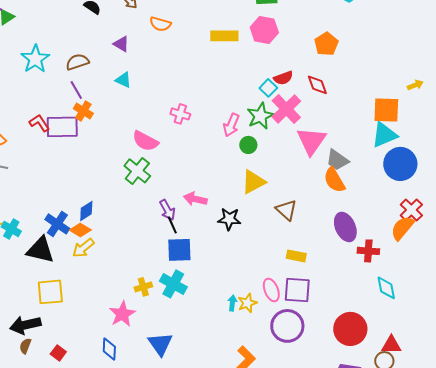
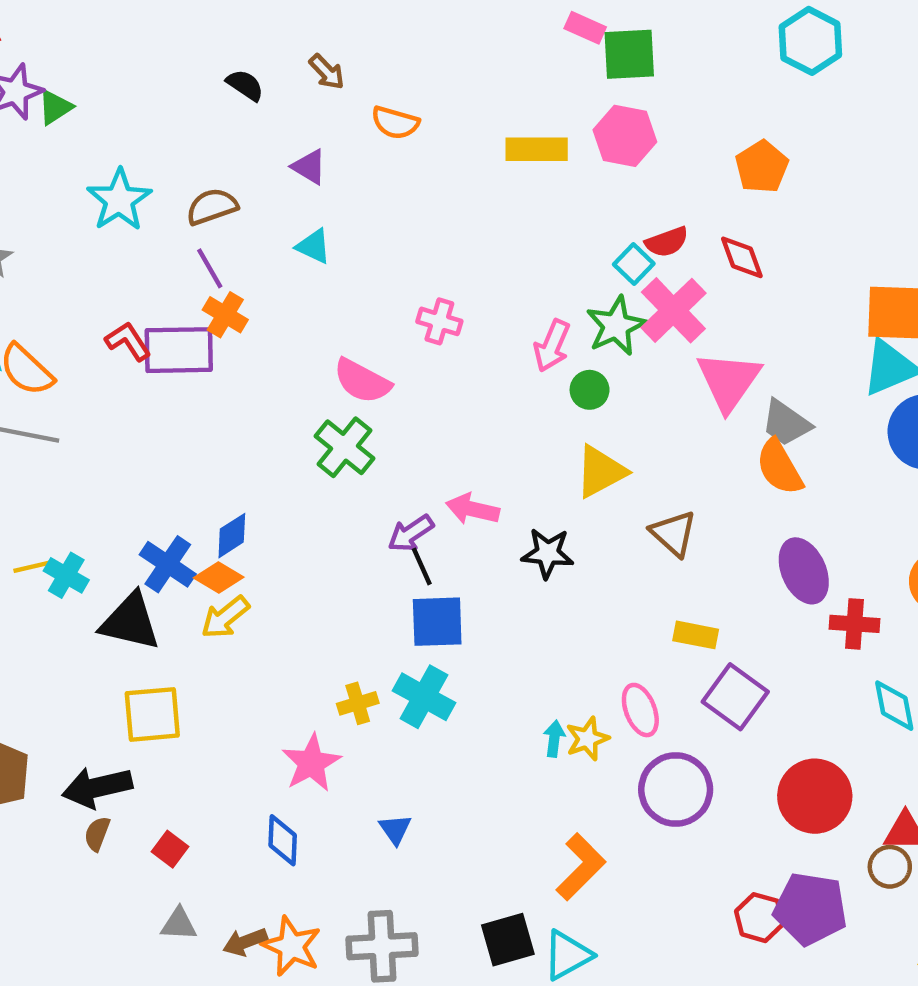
purple arrow: (167, 210) -> (411, 533), turned 85
purple square: (297, 290) -> (735, 697), moved, turned 32
blue triangle: (160, 344) -> (395, 829), size x0.6

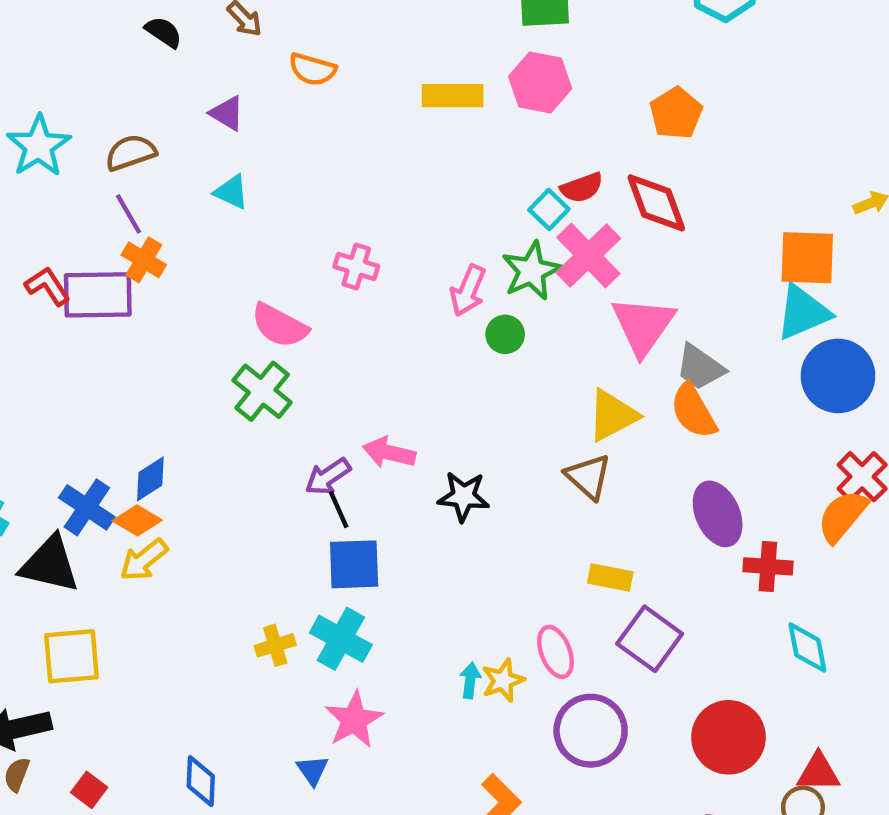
red diamond: (742, 257) -> (656, 203), size x1.4
yellow triangle: (601, 472) -> (612, 415), moved
pink star: (311, 763) -> (354, 720), moved

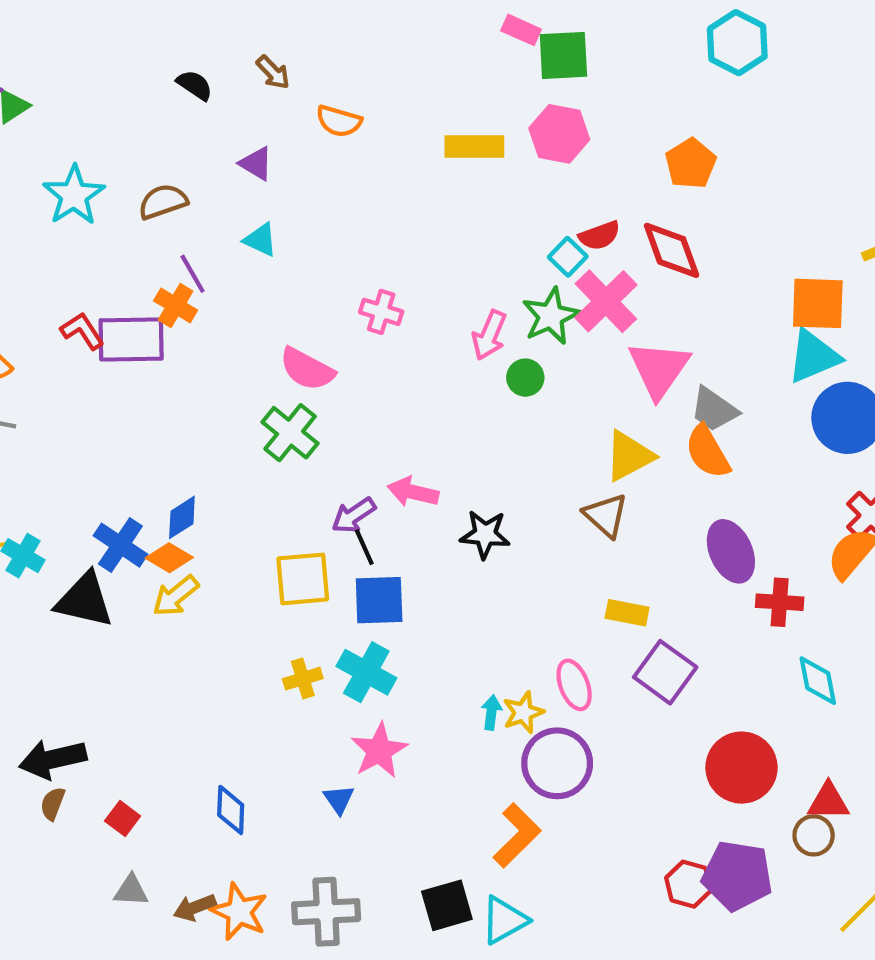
purple line: (128, 214) -> (193, 274), moved
yellow square: (72, 656) -> (303, 579), moved
purple circle: (591, 731) -> (557, 763), moved

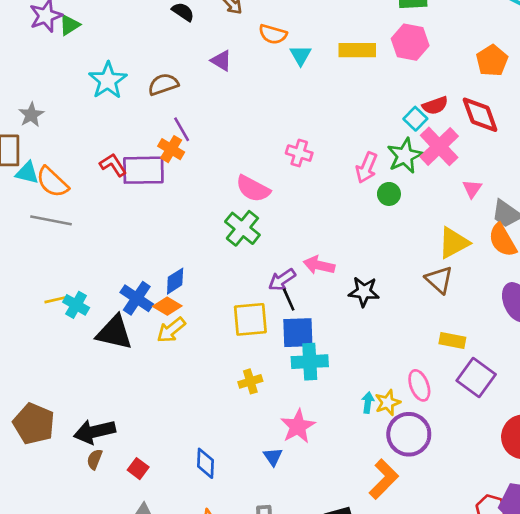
cyan triangle: (260, 240) -> (301, 55), moved, turned 35
pink triangle: (659, 369) -> (472, 189), size x0.5
cyan cross: (366, 672) -> (310, 362), moved, turned -32

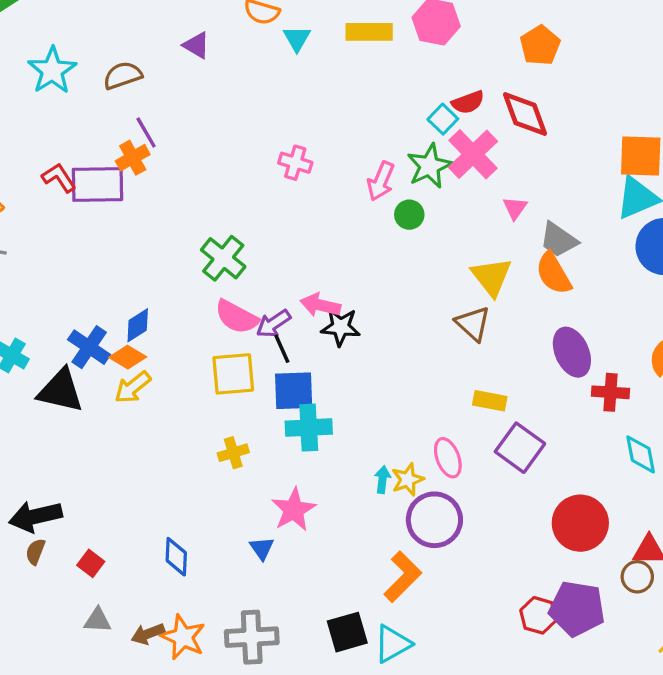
orange cross: (171, 149) -> (133, 158), turned 30
pink semicircle: (253, 189) -> (237, 317), moved
yellow triangle: (454, 243) -> (491, 277), turned -40
black star: (364, 292) -> (341, 327), moved

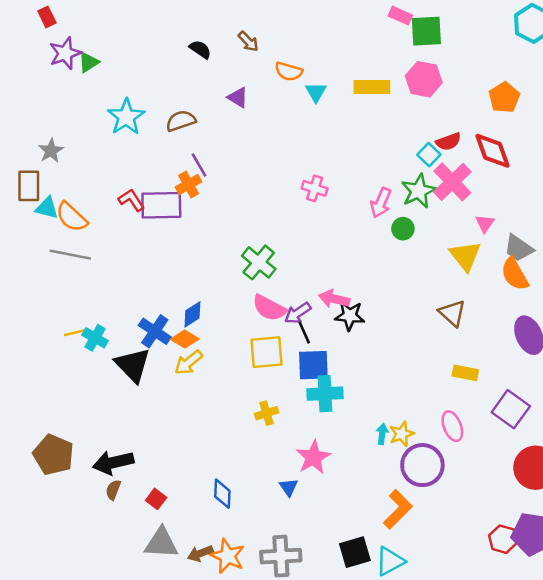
yellow triangle: (491, 277) -> (465, 256), moved
black triangle: (61, 391) -> (133, 365), turned 33
purple square: (520, 448) -> (511, 409), moved
pink ellipse: (448, 458) -> (452, 426), moved
gray triangle: (97, 620) -> (161, 543), size x1.6

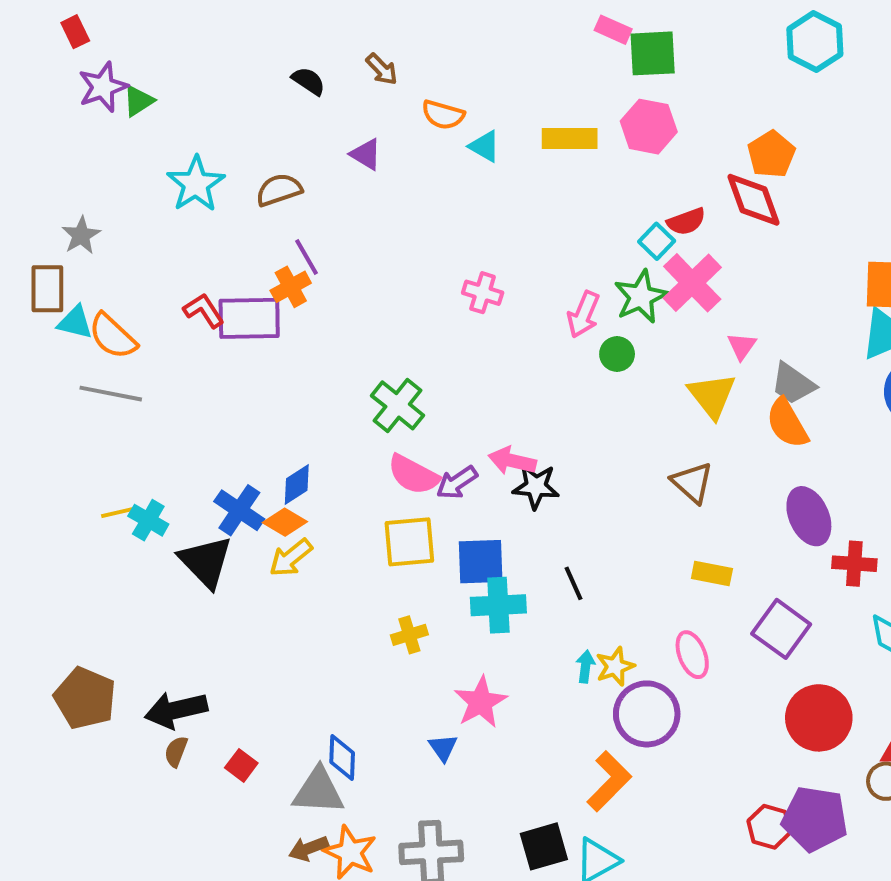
cyan triangle: (316, 92) -> (485, 146), turned -30
red diamond: (493, 151) -> (754, 200), moved
black line: (304, 333) -> (574, 583), moved
gray triangle: (161, 543) -> (318, 791), moved

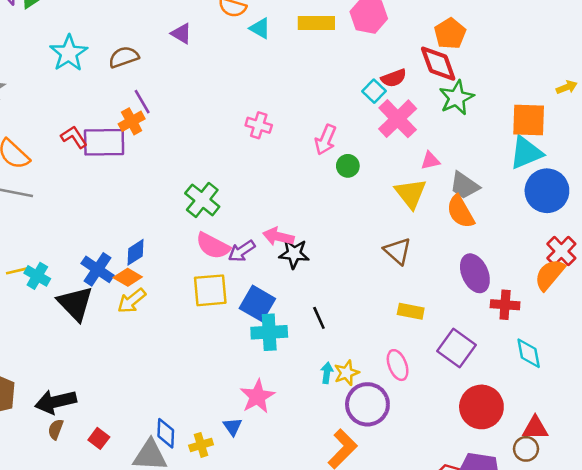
green star: (641, 297) -> (457, 98), moved
pink triangle: (742, 346) -> (430, 161), turned 42
blue square: (481, 562) -> (257, 303), turned 32
yellow cross: (409, 635) -> (201, 445), moved

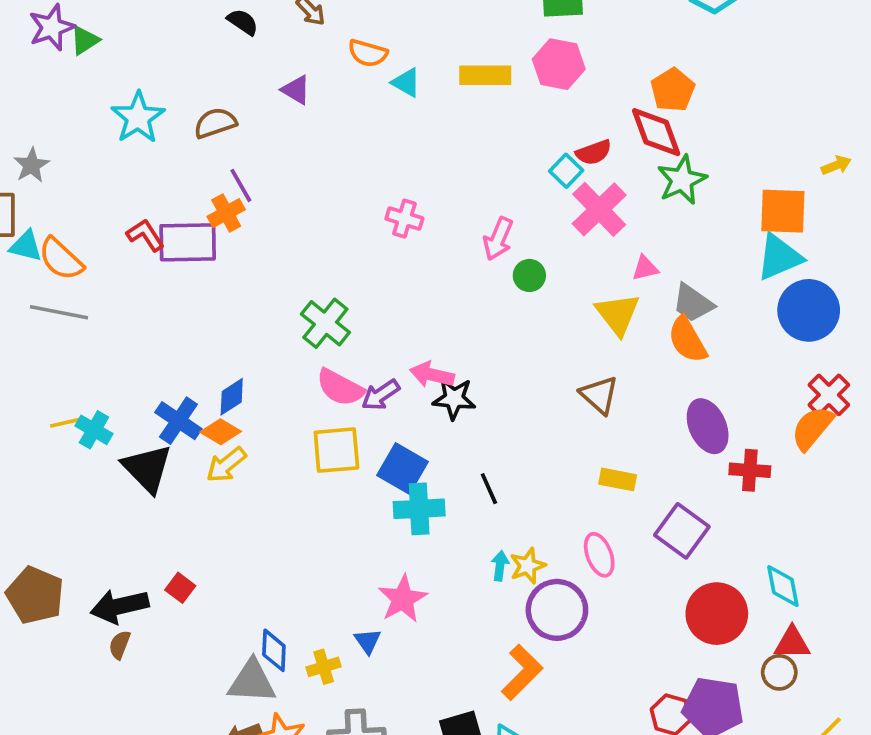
cyan diamond: (529, 353) -> (783, 586), moved
red square: (99, 438) -> (180, 588), moved

